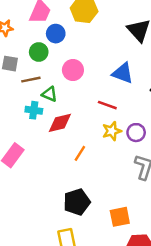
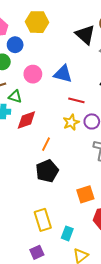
blue triangle: (123, 73) -> (63, 74), moved
red line: (107, 105) -> (76, 100), moved
black pentagon: (77, 202) -> (47, 171), moved

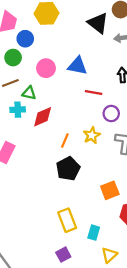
yellow star: (71, 122) -> (92, 135), moved

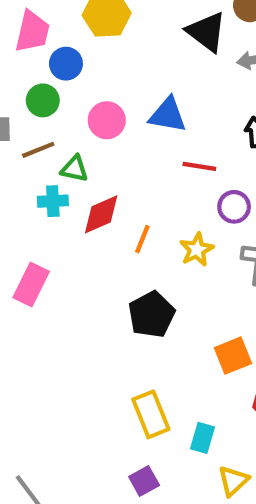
orange line: (65, 141) -> (142, 239), moved

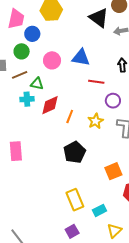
pink rectangle: (31, 284) -> (16, 151), moved, turned -30
cyan rectangle: (203, 438) -> (100, 210), turned 48

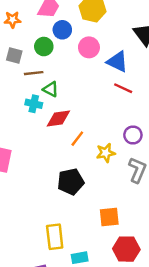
blue triangle: (81, 58) -> (117, 62), moved
pink circle: (52, 60) -> (89, 47), moved
red line: (96, 82) -> (123, 88), moved

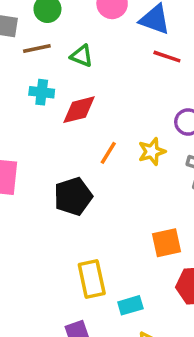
green triangle: (51, 89) -> (82, 56), moved
orange line: (77, 139) -> (108, 153), moved
black pentagon: (71, 182) -> (73, 196), moved

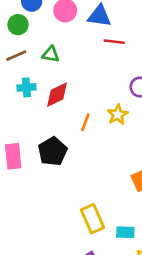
black pentagon: (73, 196) -> (53, 151), moved
cyan rectangle: (130, 305) -> (125, 232), turned 30

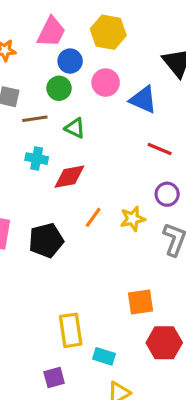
green circle: (18, 25) -> (59, 88), moved
red line: (114, 42) -> (160, 149), moved

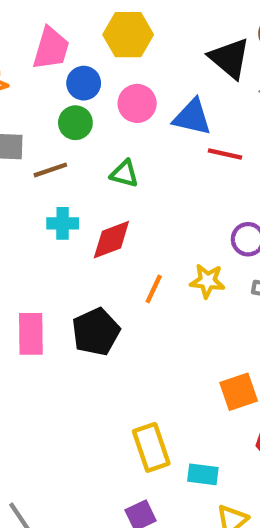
green triangle: (75, 128) -> (124, 174), moved
red line: (160, 149) -> (225, 154), moved
yellow star: (133, 219) -> (207, 281), turned 30

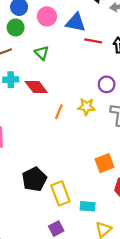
green triangle: (124, 174) -> (42, 53), turned 32
red diamond: (111, 240) -> (36, 87), turned 75
black pentagon: (96, 332) -> (34, 179), moved

